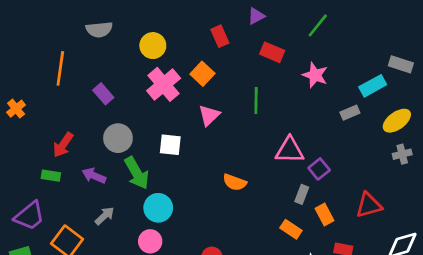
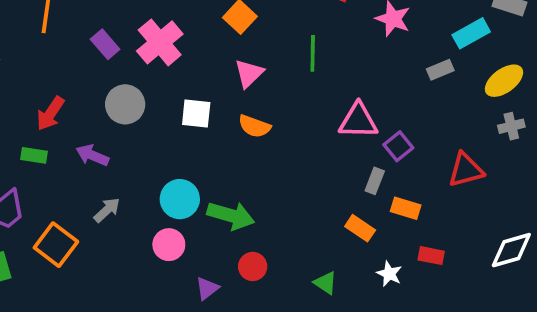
pink cross: (164, 84) -> (160, 42), moved
green arrow: (137, 173) -> (231, 215), moved, turned -44
orange semicircle: (235, 182) -> (254, 126), moved
red triangle: (369, 205) -> (466, 170), moved
orange rectangle: (324, 215) -> (406, 208), turned -45

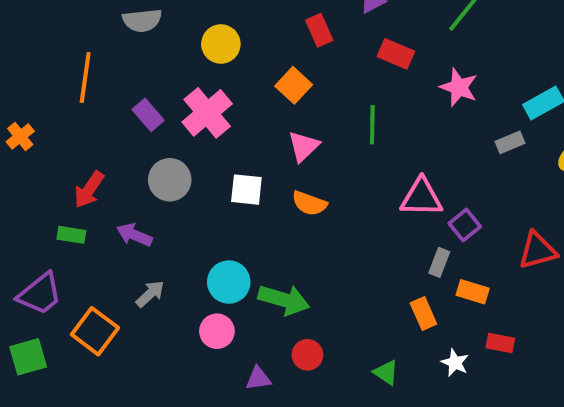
orange rectangle: (360, 228) -> (423, 313), turned 32
purple triangle: (207, 288) -> (258, 378), turned 30

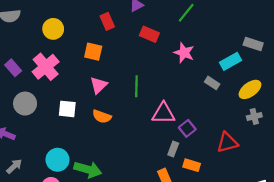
orange square: (294, 85) -> (93, 52), turned -30
green line: (372, 125) -> (136, 86), moved
gray rectangle: (510, 142) -> (212, 83), turned 56

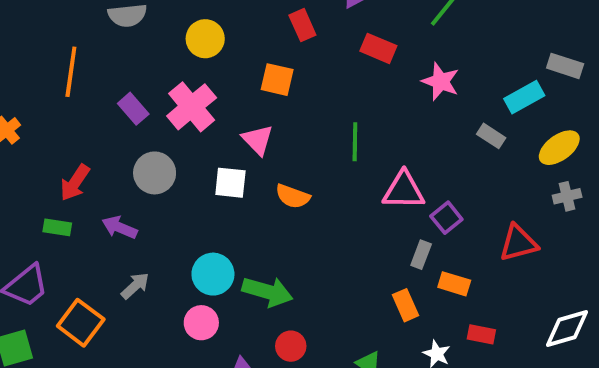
pink triangle: (99, 85) -> (258, 140), moved, turned -30

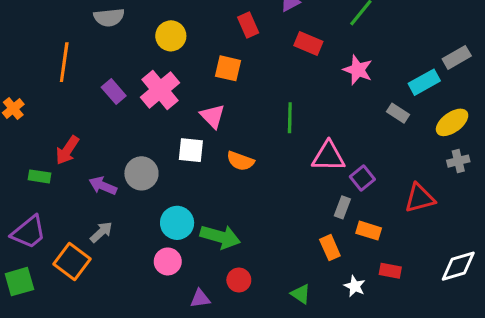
gray rectangle: (565, 66) -> (457, 57), turned -48
gray circle: (155, 173) -> (141, 173), moved
green rectangle: (57, 227) -> (39, 176), moved
gray arrow: (135, 286) -> (101, 232), moved

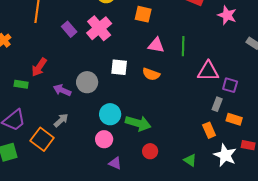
pink triangle: (213, 116) -> (156, 45), moved, turned -36
purple square: (362, 178) -> (230, 85), turned -35
white star: (355, 286) -> (225, 155), size x1.6
purple triangle: (200, 299) -> (115, 163), moved, turned 32

